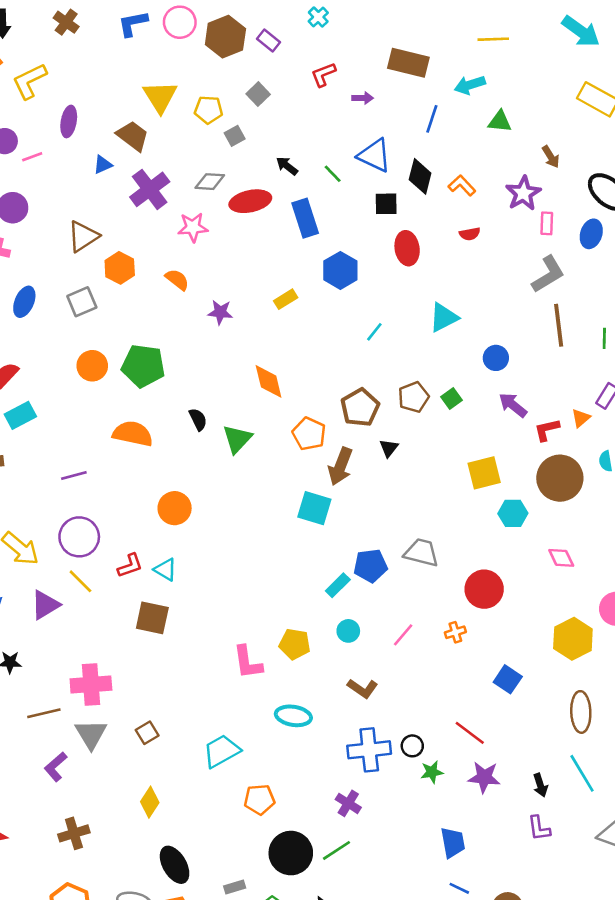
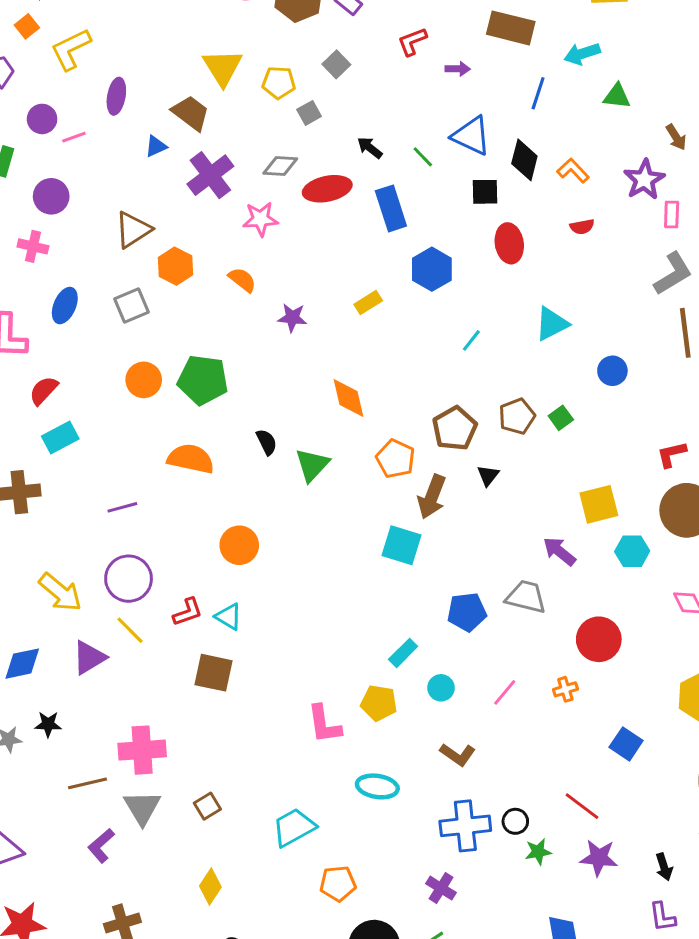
purple arrow: (513, 405) -> (559, 551), moved
cyan rectangle: (338, 585) -> (403, 653), moved

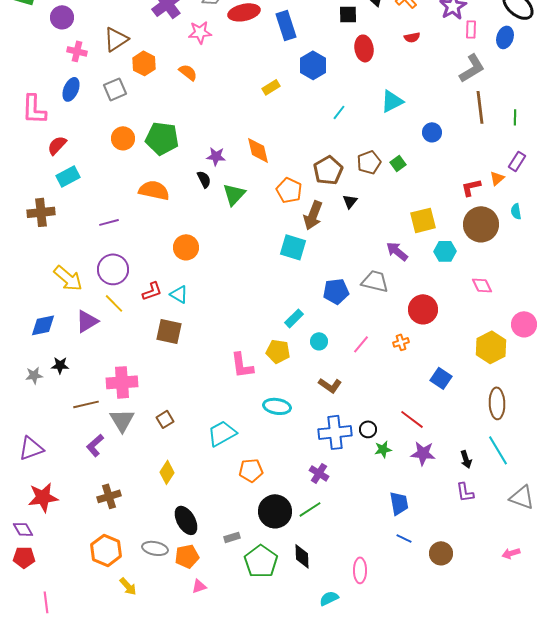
pink cross: (33, 246) -> (77, 51), moved
purple star: (292, 318) -> (216, 156), moved

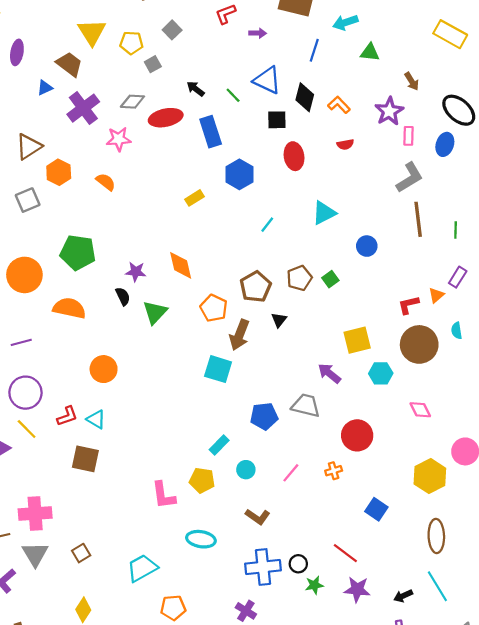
orange circle: (123, 138) -> (24, 275), moved, size x1.4
black arrow: (466, 459) -> (403, 596), turned 84

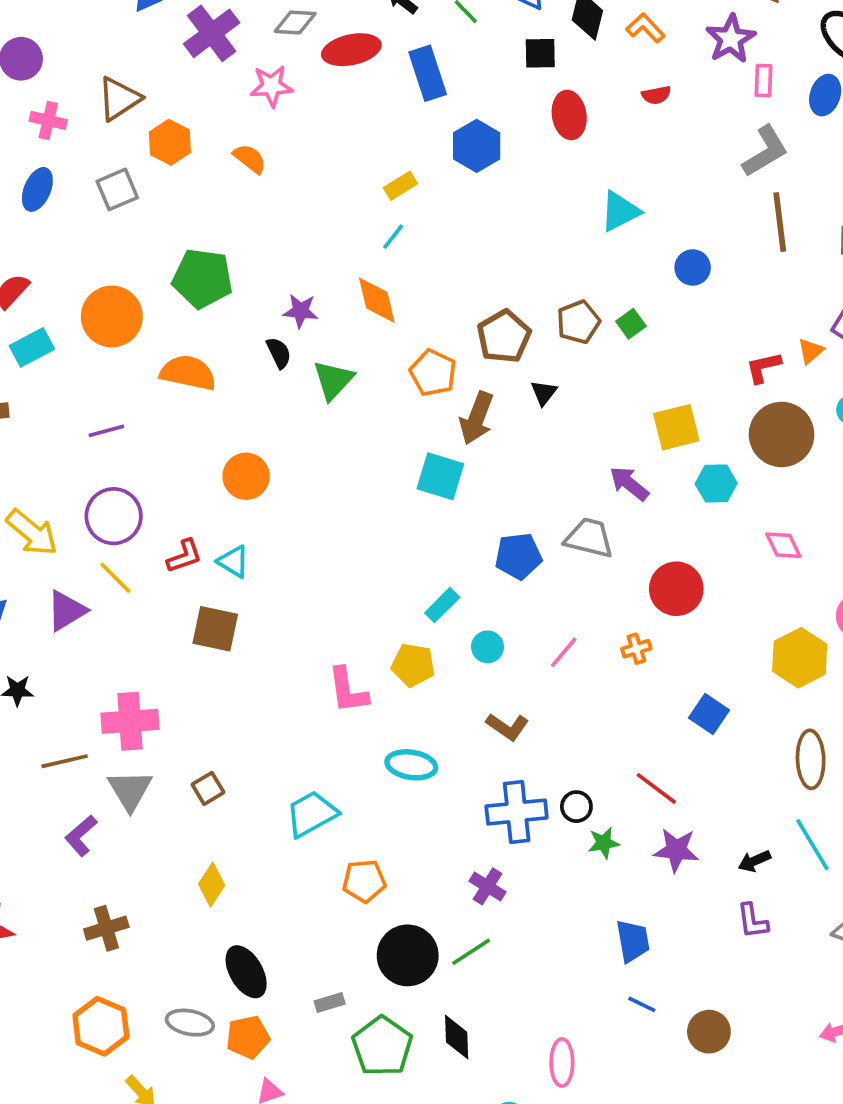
cyan line: (267, 225) -> (393, 237), moved

